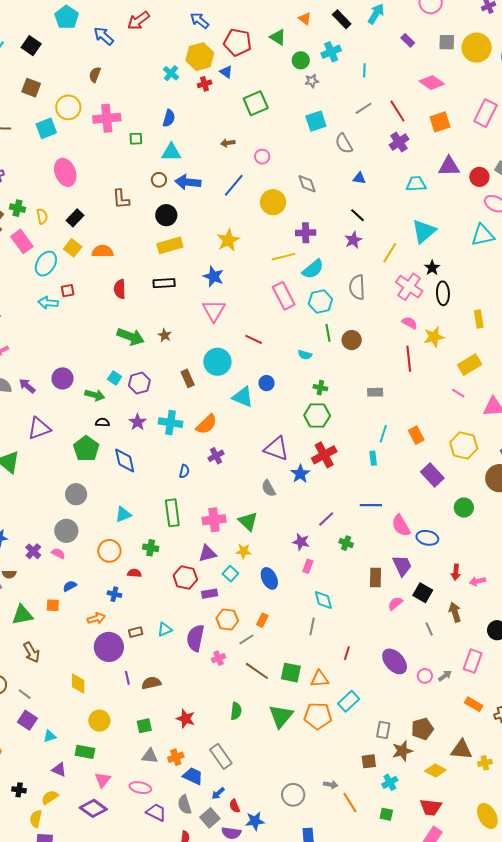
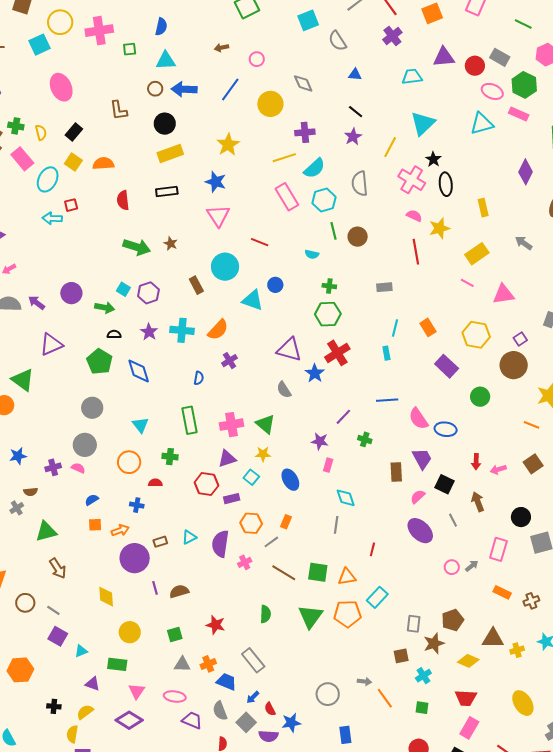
cyan triangle: (123, 514) -> (140, 425), turned -42
purple cross: (33, 551) -> (53, 467), turned 35
orange square: (53, 605) -> (95, 525), moved
purple ellipse: (395, 661) -> (420, 531), moved

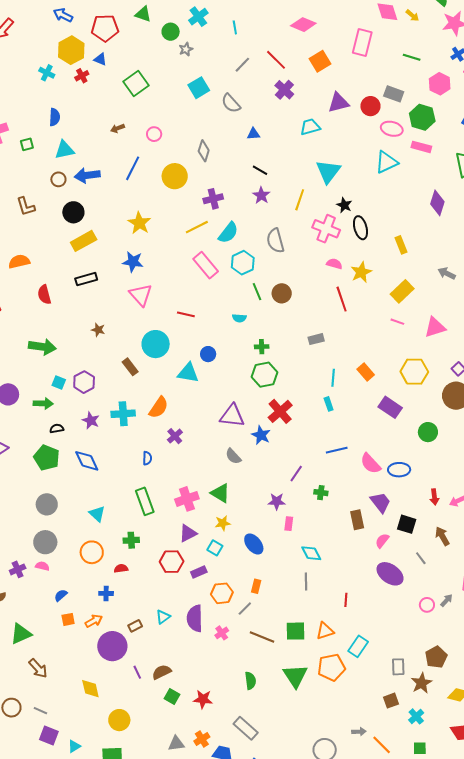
gray diamond: (303, 83) -> (204, 151), turned 50
green arrow: (137, 247) -> (42, 347), moved
green square: (175, 634) -> (172, 697), moved, turned -35

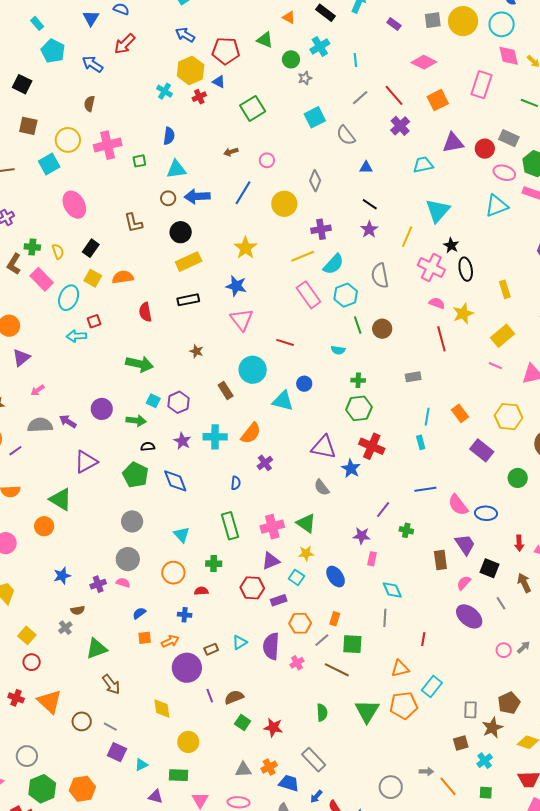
red cross: (280, 411) -> (372, 446), turned -30
green square: (296, 631) -> (352, 644), moved

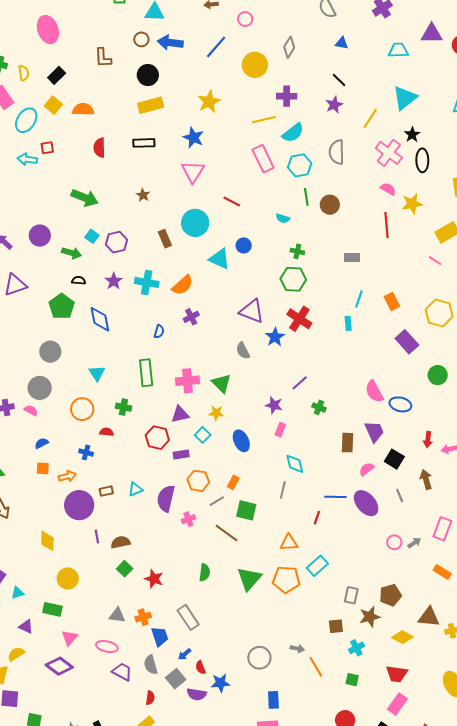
blue line: (425, 489) -> (335, 497), moved
blue trapezoid: (289, 783) -> (160, 636), turned 45

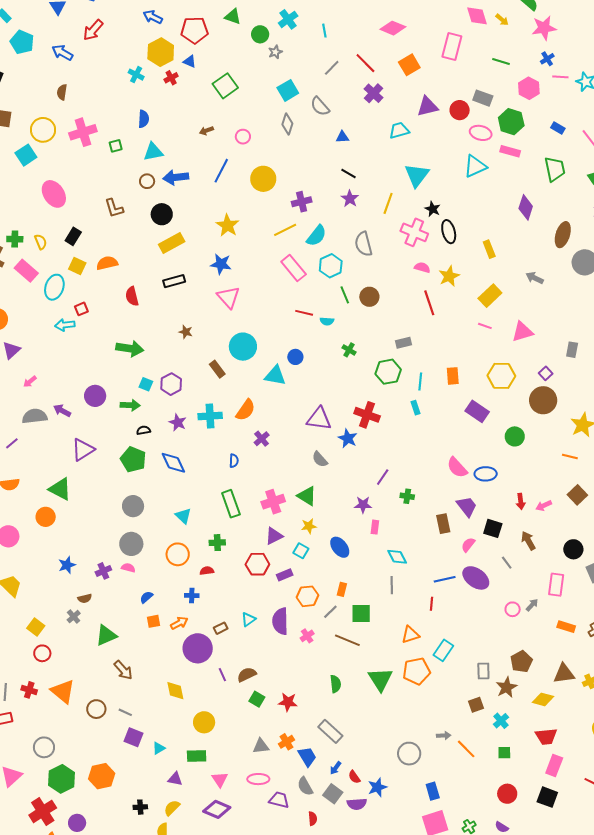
gray diamond: (289, 47) -> (287, 124), moved
red line: (232, 201) -> (304, 313), moved
green cross: (297, 251) -> (349, 350), turned 32
green hexagon: (293, 279) -> (388, 372), moved
orange rectangle: (392, 301) -> (453, 376), turned 36

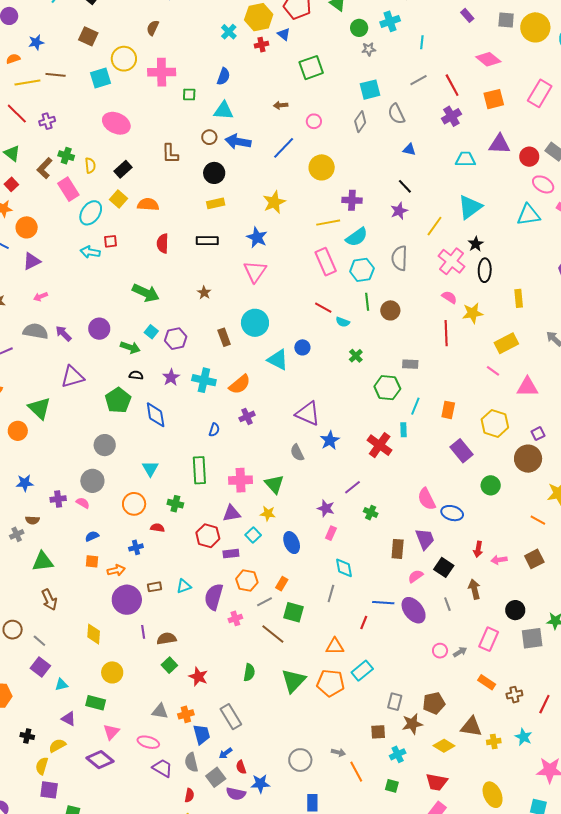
pink ellipse: (54, 194) -> (116, 123), turned -48
yellow rectangle: (172, 243) -> (216, 203), size x0.7
red cross: (367, 415) -> (380, 445), moved
blue cross: (192, 596) -> (136, 547), turned -32

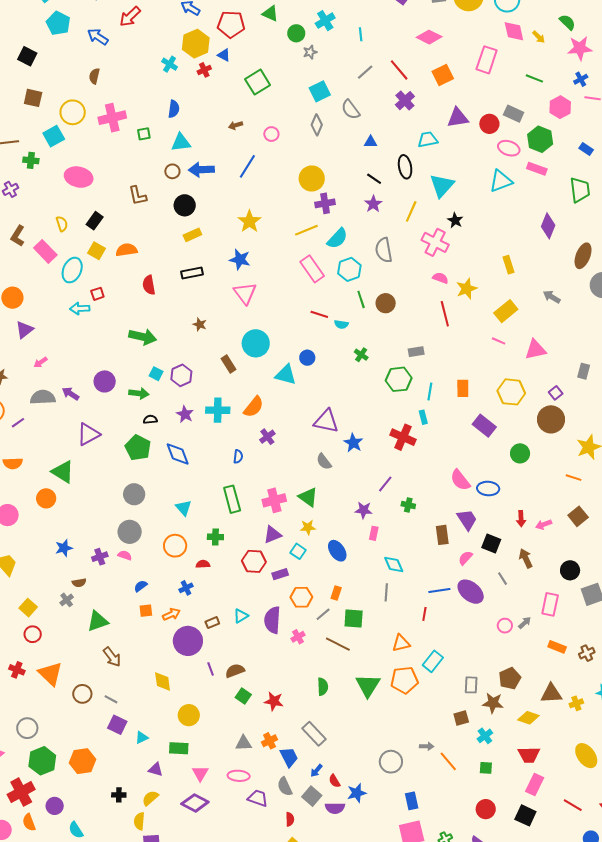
green cross: (66, 156) -> (31, 160), moved
yellow circle: (322, 167) -> (312, 178), moved
black ellipse: (485, 270) -> (405, 167), moved
brown star: (412, 724) -> (493, 703), turned 30

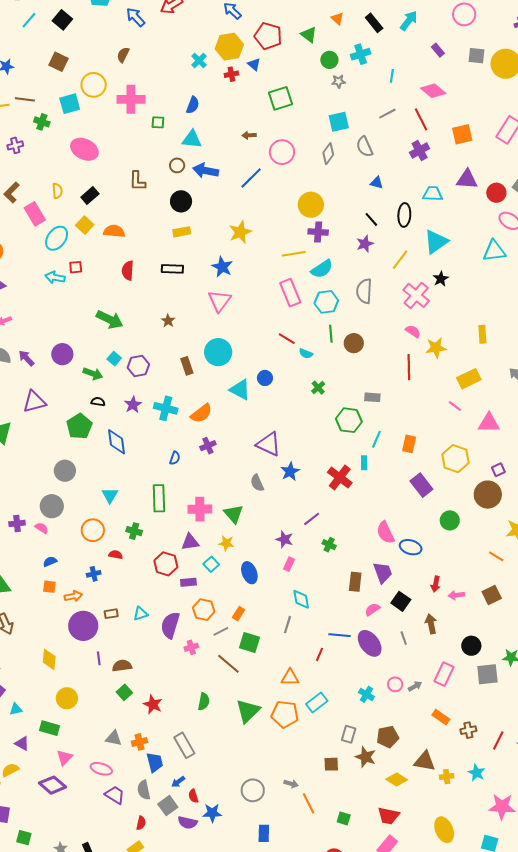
pink diamond: (429, 37) -> (433, 91), moved
pink circle: (271, 134) -> (282, 152), size x1.6
cyan cross: (485, 736) -> (366, 694), moved, turned -35

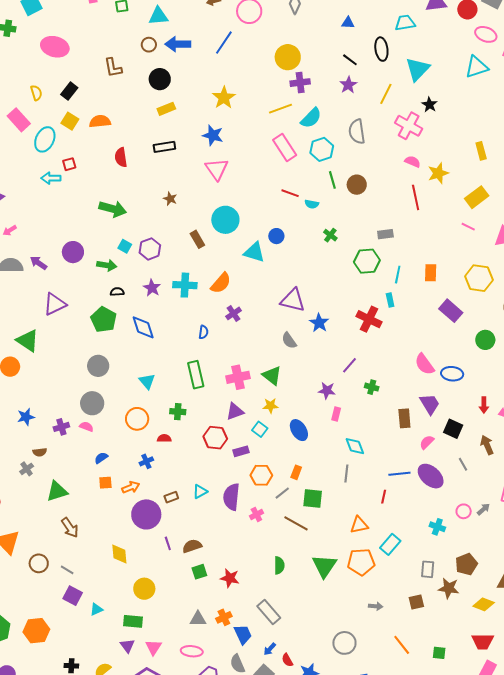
green square: (124, 692) -> (199, 572), turned 35
purple triangle: (22, 743) -> (127, 646), moved, turned 35
gray arrow: (291, 784) -> (376, 606), moved

